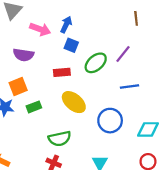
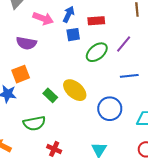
blue square: (71, 45) -> (73, 35), turned -32
red rectangle: (62, 72) -> (96, 21), moved
green rectangle: (34, 107) -> (50, 95), moved, turned 64
green semicircle: (60, 139) -> (34, 123), moved

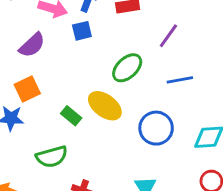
blue square: (73, 35) -> (82, 31), moved
purple semicircle: (26, 43) -> (32, 45), turned -48
green ellipse: (97, 52) -> (127, 68), moved

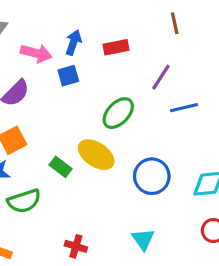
blue line: (180, 80) -> (184, 108), moved
green semicircle: (52, 157) -> (24, 201), moved

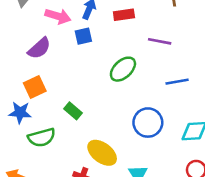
purple line: (161, 77) -> (160, 41), turned 65
blue line: (184, 108) -> (177, 82), moved
yellow ellipse: (96, 155) -> (102, 153), moved

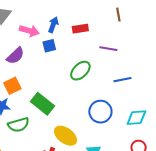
green rectangle: (73, 111) -> (42, 104), size x1.6

